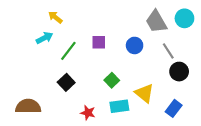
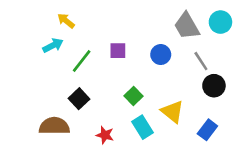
brown semicircle: (28, 106) -> (54, 126), moved
cyan rectangle: (119, 106) -> (143, 127), turned 66

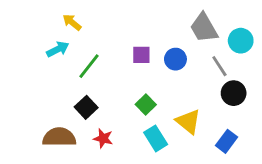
cyan circle: (220, 22) -> (241, 41), moved
purple square: (118, 51) -> (141, 55), moved
red star: (105, 135) -> (103, 138), moved

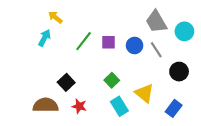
cyan arrow: (58, 49) -> (44, 38), turned -35
green line: (89, 66) -> (84, 41), moved
gray line: (219, 66) -> (156, 50), moved

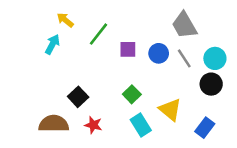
cyan circle: (184, 31) -> (215, 58), moved
green line: (84, 41) -> (98, 34), moved

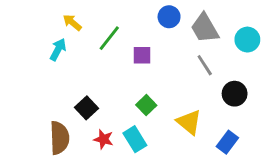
blue circle: (159, 53) -> (169, 17), moved
cyan circle: (215, 58) -> (247, 40), moved
brown semicircle: (54, 124) -> (59, 138), turned 88
cyan rectangle: (141, 125) -> (135, 139), moved

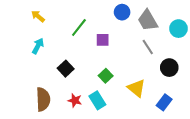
yellow arrow: (72, 22) -> (38, 16), moved
cyan arrow: (58, 50) -> (38, 46), moved
black square: (86, 108) -> (66, 69), moved

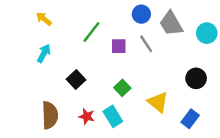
gray line: (148, 47) -> (146, 44), moved

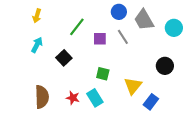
yellow arrow: (44, 19) -> (37, 16), turned -112
black square: (76, 80) -> (64, 58), moved
green square: (122, 88) -> (103, 74), turned -32
yellow triangle: (158, 102) -> (133, 86), turned 30
blue rectangle: (190, 119) -> (151, 102), moved

